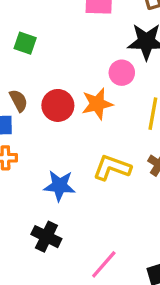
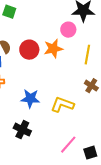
yellow L-shape: (112, 168) -> (62, 105), moved
pink line: (104, 264) -> (68, 145), moved

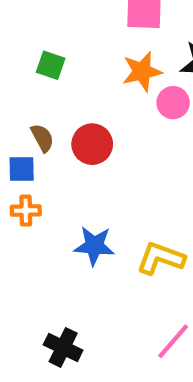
orange star: (53, 49) -> (142, 71), moved
black cross: (22, 130) -> (63, 347), moved

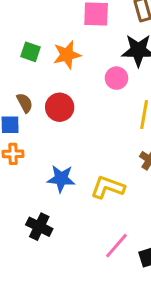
orange star: (142, 71) -> (67, 55), moved
black cross: (63, 347) -> (39, 227), moved

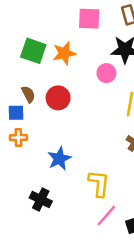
green square: (30, 52) -> (33, 51), size x1.5
blue star: (61, 179) -> (59, 159), turned -30
yellow L-shape: (108, 187) -> (99, 183), moved, turned 76

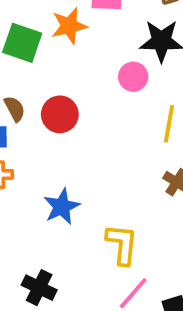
orange star: (64, 53) -> (69, 26), moved
black cross: (41, 199) -> (39, 288), moved

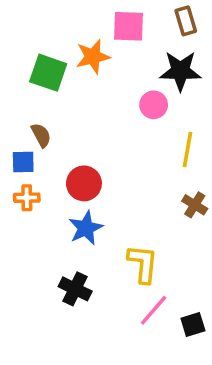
red circle: (60, 114) -> (84, 183), moved
black cross: (39, 288) -> (75, 289), moved

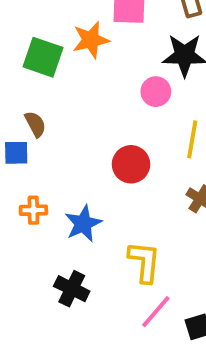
red circle: (84, 183) -> (131, 164), moved
orange cross: (27, 198) -> (33, 210), moved

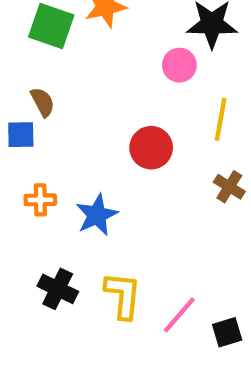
yellow L-shape: (144, 262) -> (123, 295), moved
black cross: (72, 289) -> (58, 289), moved

